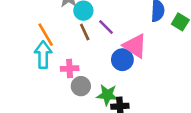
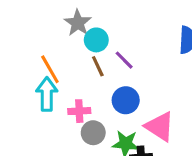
pink triangle: (135, 46) -> (160, 127), moved
blue circle: (122, 60) -> (126, 100), moved

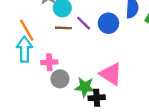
brown line: (98, 66) -> (63, 28), turned -63
blue circle: (126, 100) -> (108, 23), moved

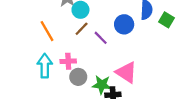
purple line: (84, 23) -> (101, 38), moved
brown line: (63, 28) -> (82, 29), turned -48
cyan arrow: (24, 49) -> (45, 66), moved

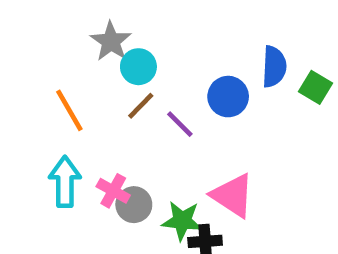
pink cross: (68, 61) -> (113, 191), moved, turned 32

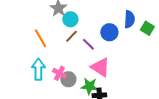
pink triangle: (233, 195) -> (100, 67), moved

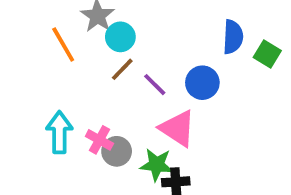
blue circle: (109, 32) -> (202, 83), moved
orange line: (40, 38) -> (63, 45), moved

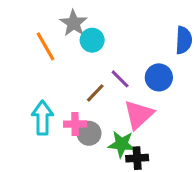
brown line: (122, 69) -> (95, 93), moved
pink triangle: (178, 128) -> (139, 115), turned 44
pink cross: (99, 140) -> (75, 124), turned -30

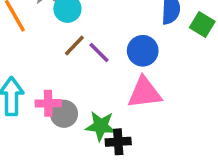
brown line: (95, 93) -> (74, 46), moved
pink triangle: (139, 115) -> (144, 93), moved, turned 36

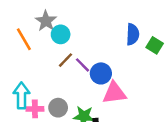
blue circle: (143, 51) -> (101, 73), moved
pink cross: (48, 103) -> (35, 109), moved

